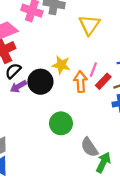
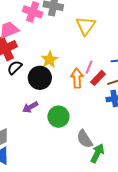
yellow star: (61, 65) -> (50, 60), moved, turned 30
purple arrow: (18, 86) -> (30, 107), moved

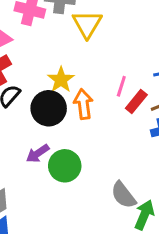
yellow triangle: (86, 26) -> (87, 24), moved
orange arrow: (77, 78) -> (83, 104), moved
green circle: (58, 117) -> (65, 166), moved

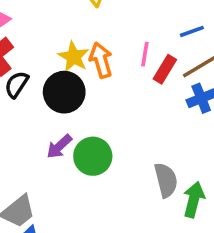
orange arrow: (83, 104) -> (101, 60), moved
gray semicircle: (123, 195) -> (166, 180), turned -148

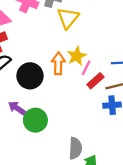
yellow star: (74, 57) -> (77, 56), moved
purple arrow: (59, 147) -> (17, 108), turned 60

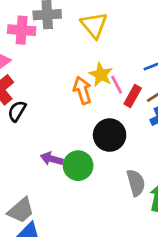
yellow triangle: (68, 18) -> (94, 25), moved
pink line: (86, 68) -> (117, 85), turned -35
black circle: (30, 76) -> (110, 135), moved

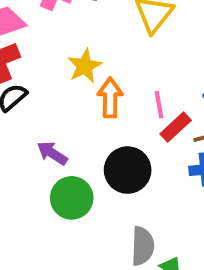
yellow star: (101, 75) -> (85, 66), moved
purple arrow: (52, 159) -> (52, 153), moved

